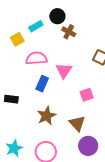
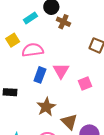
yellow square: (17, 39) -> (13, 40), moved
pink triangle: (64, 71) -> (61, 71), moved
brown triangle: (77, 123) -> (69, 122), moved

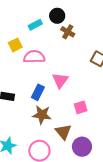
blue rectangle: (40, 75) -> (38, 92), moved
pink square: (85, 84) -> (81, 107), moved
brown star: (46, 107) -> (42, 115), turned 30

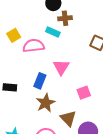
cyan rectangle: (35, 25) -> (53, 32), moved, turned 56
brown cross: (68, 32) -> (65, 18), turned -32
brown star: (42, 115) -> (46, 103), turned -30

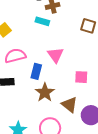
pink semicircle: (34, 46) -> (15, 56), moved
pink square: (84, 93) -> (81, 77), turned 32

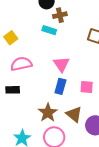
blue rectangle: (36, 71) -> (60, 86), moved
brown star: (45, 92) -> (48, 113), moved

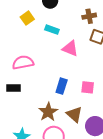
brown cross: (60, 15) -> (89, 16), moved
yellow square: (11, 38) -> (27, 18), moved
pink triangle: (61, 64) -> (70, 48), moved, turned -36

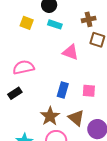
yellow square: (27, 18) -> (27, 23), turned -32
cyan rectangle: (52, 30) -> (55, 24), moved
black rectangle: (14, 88) -> (15, 93), turned -32

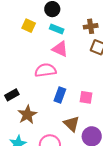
pink triangle: (70, 52) -> (60, 49), moved
pink semicircle: (24, 67) -> (45, 70), moved
brown star: (50, 116) -> (27, 115), moved

